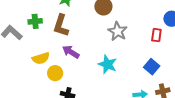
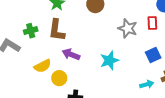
gray star: (118, 31) -> (128, 28), moved
cyan star: (108, 64) -> (109, 60), turned -30
blue square: (152, 67) -> (153, 55), turned 35

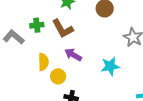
brown L-shape: (57, 30) -> (63, 29), turned -45
yellow semicircle: (43, 66) -> (43, 62), turned -72

